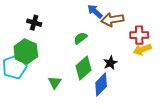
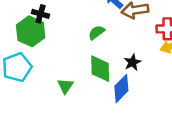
green hexagon: (26, 52) -> (31, 31), moved
green diamond: (84, 68) -> (100, 69), turned -50

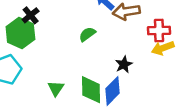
black cross: (41, 14) -> (31, 15), turned 35
green diamond: (100, 69) -> (91, 90), moved

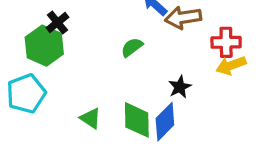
green triangle: (56, 88) -> (91, 118), turned -30

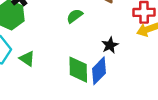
green triangle: (91, 118) -> (27, 59), moved

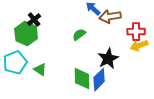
black star: (110, 45) -> (108, 59), size x1.5

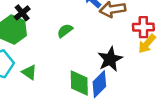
green semicircle: (79, 35) -> (65, 31), moved
yellow arrow: (139, 46) -> (147, 44), turned -30

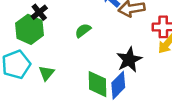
green triangle: (29, 72) -> (47, 73), turned 35

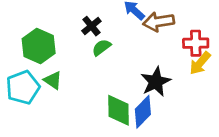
black cross: (39, 12) -> (91, 26), moved
green triangle: (47, 73) -> (53, 80), moved, turned -35

